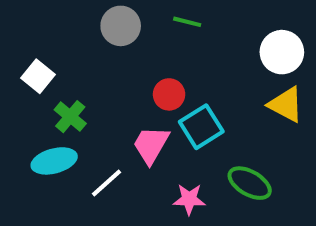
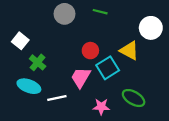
yellow triangle: (286, 104) -> (129, 51), moved
cyan ellipse: (54, 161) -> (29, 86), turned 35
white line: (107, 183) -> (57, 98), turned 30

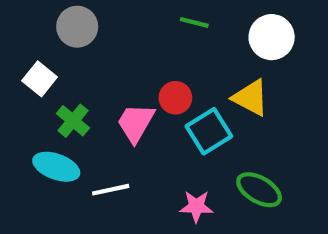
gray circle: (64, 14) -> (77, 27), moved
white circle: (151, 28) -> (272, 37), moved
pink trapezoid: (81, 78) -> (136, 123), moved

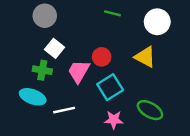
white square: (40, 79) -> (54, 48), moved
green cross: (73, 121) -> (42, 70), turned -30
cyan square: (209, 131) -> (110, 87), moved

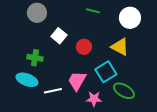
white square: (54, 48) -> (59, 36), moved
pink trapezoid: (79, 71) -> (77, 81), moved
cyan square: (110, 87) -> (106, 72), moved

